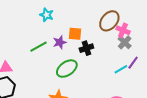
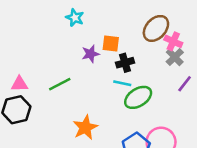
green line: (39, 47) -> (60, 84), moved
green ellipse: (67, 69) -> (138, 97), moved
cyan line: (121, 69) -> (122, 83), moved, turned 40

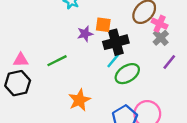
black cross: (125, 63) -> (116, 42), size x1.5
cyan line: (122, 83) -> (113, 61), turned -63

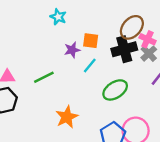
black cross: (116, 42) -> (124, 49), moved
cyan line: (113, 61) -> (90, 65), moved

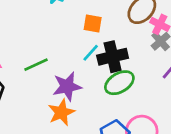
black cross: (124, 49) -> (113, 57), moved
purple star: (72, 50) -> (67, 86), moved, size x1.5

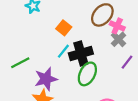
orange square: (93, 24) -> (64, 28), turned 32
green ellipse: (119, 83) -> (87, 74), turned -30

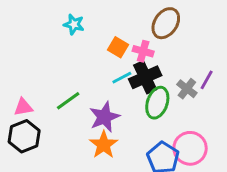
pink cross: (117, 26) -> (143, 51), moved
gray cross: (119, 39) -> (187, 89), moved
cyan line: (63, 51) -> (122, 78), turned 32

